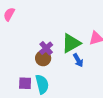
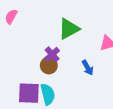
green triangle: (71, 43) -> (69, 29), moved
purple square: (25, 83) -> (29, 93), size x1.5

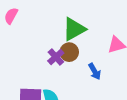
brown circle: (49, 65) -> (69, 52), moved

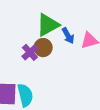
blue arrow: (95, 72) -> (68, 36), moved

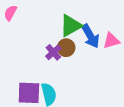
blue arrow: (68, 36) -> (90, 36), size x1.5

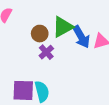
brown circle: (66, 48) -> (40, 34), moved

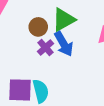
blue arrow: (81, 37) -> (64, 44), moved

